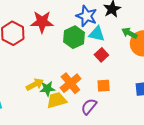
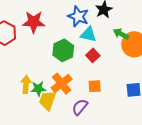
green hexagon: (74, 37) -> (63, 50), moved
yellow arrow: (35, 84) -> (26, 84), turned -60
yellow trapezoid: (57, 100) -> (48, 100), turned -55

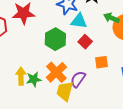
orange square: (95, 86) -> (101, 62), moved
yellow trapezoid: (48, 100) -> (65, 91), moved
purple semicircle: (80, 107) -> (78, 79), moved

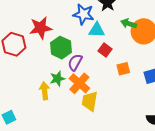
green hexagon: (55, 39) -> (61, 48), moved
green star: (34, 79) -> (57, 79), moved
purple semicircle: (78, 79) -> (75, 62), moved

